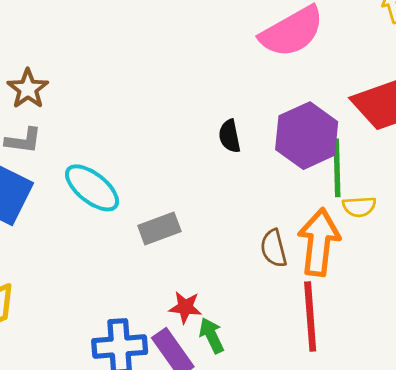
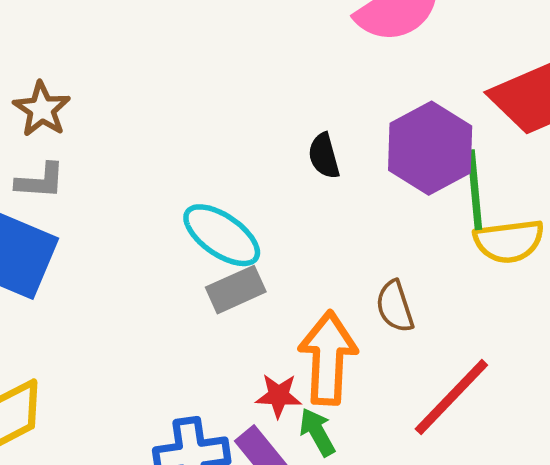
cyan ellipse: (92, 188) -> (222, 235), moved
yellow semicircle: (359, 207) -> (509, 241), size x1.5
orange arrow: (319, 242) -> (328, 358), moved
red line: (310, 317) -> (451, 397), turned 52

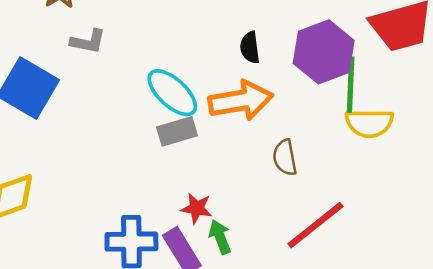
gray L-shape: (40, 181) -> (88, 41), moved
orange arrow: (328, 358) -> (241, 100), moved, turned 70

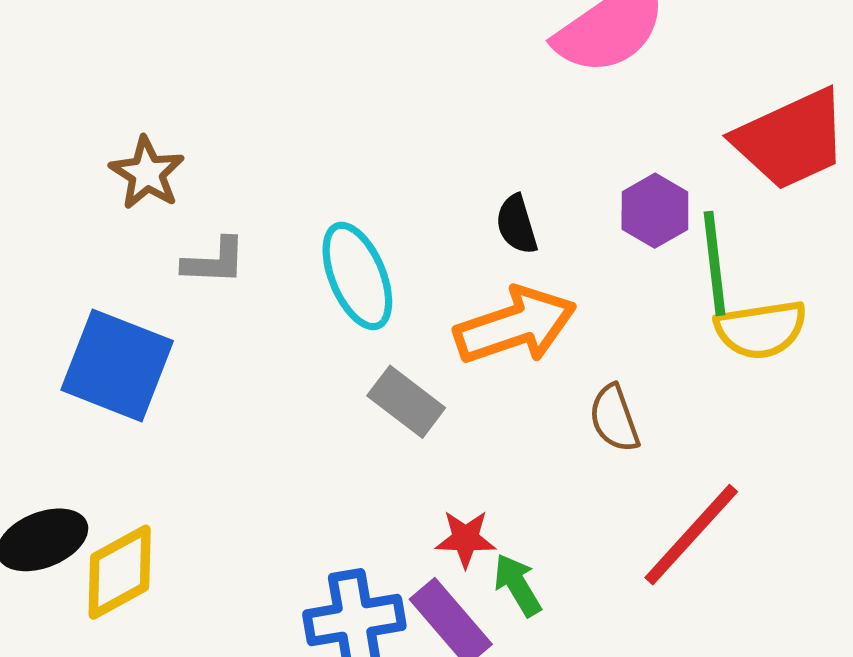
purple hexagon: (324, 52) -> (655, 211), size x0.6
cyan ellipse: (172, 93) -> (357, 276), moved, turned 34
gray rectangle: (177, 131) -> (406, 402), turned 63

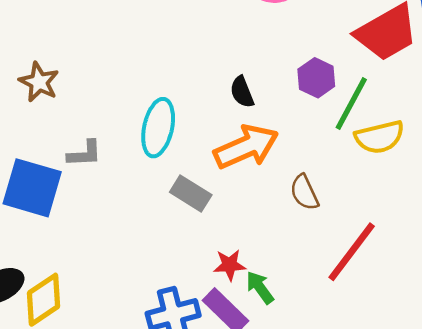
gray L-shape: (214, 261) -> (84, 154), moved
green line: (715, 263) -> (351, 104), turned 40
cyan ellipse: (357, 276) -> (158, 128), turned 40

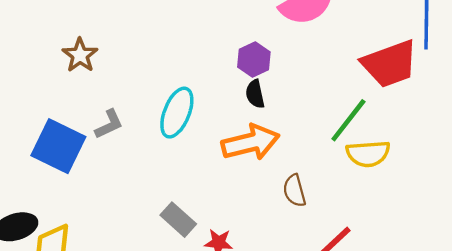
purple hexagon: (316, 78) -> (254, 59), moved
gray L-shape: (84, 154) -> (109, 124), turned -32
gray rectangle: (191, 193) -> (178, 220), moved

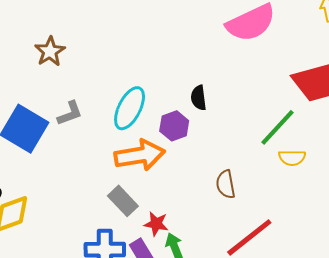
purple hexagon: (254, 59) -> (174, 126), moved
orange arrow: (251, 142) -> (140, 155), moved
yellow semicircle: (368, 154) -> (292, 158), size x0.7

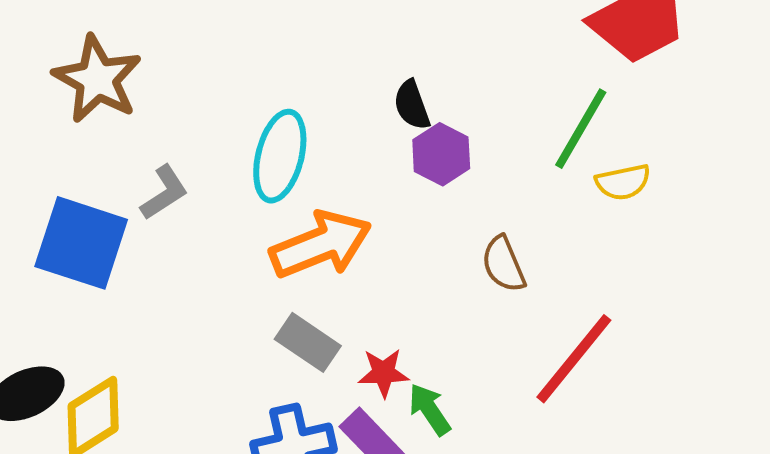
brown star: (50, 51) -> (97, 79), size x1.4
purple hexagon: (174, 126) -> (441, 154), moved

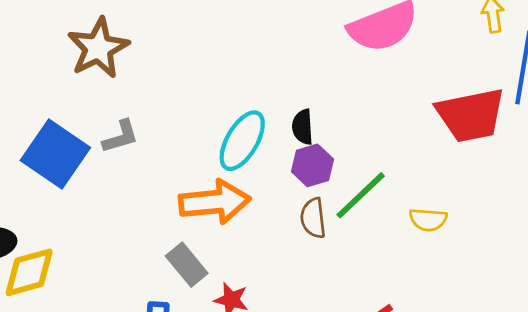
green line: (581, 129) -> (361, 195), moved
cyan ellipse: (280, 156) -> (242, 141), moved
brown semicircle: (503, 264) -> (313, 218), moved

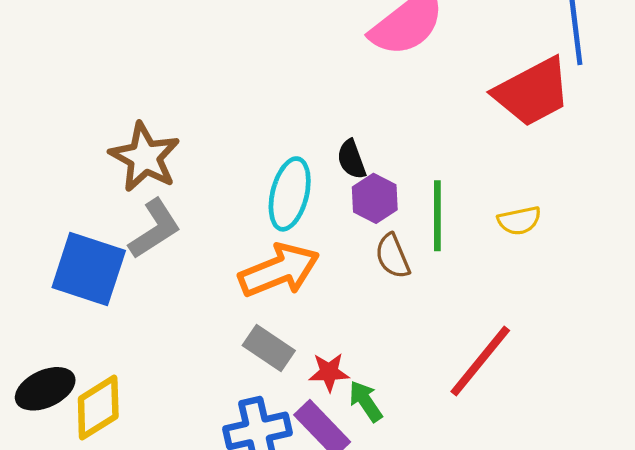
brown star: (98, 48) -> (145, 157), moved
gray L-shape: (121, 137) -> (155, 229), size x1.4
green line: (361, 195) -> (437, 216), turned -30

